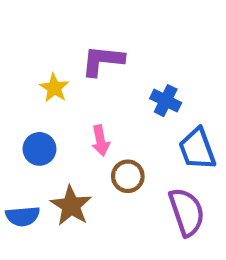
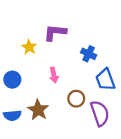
blue circle: (39, 149) -> (12, 80), moved
brown circle: (128, 176) -> (76, 99), moved

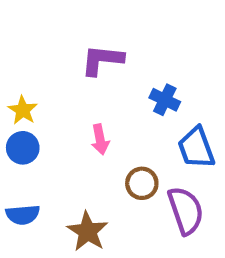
yellow star: (29, 47) -> (23, 110), moved
brown star: (38, 110) -> (88, 231), moved

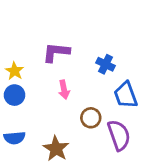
purple L-shape: (102, 60) -> (56, 52), moved

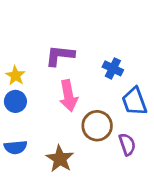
pink arrow: (64, 90) -> (68, 96), size x1.5
brown circle: (91, 118) -> (97, 126), size x1.4
purple semicircle: (119, 135) -> (127, 144), size x0.7

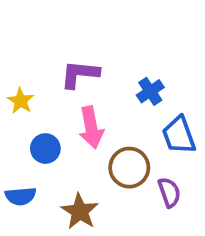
blue cross: (113, 68) -> (150, 91), turned 30
blue circle: (15, 101) -> (45, 149), moved

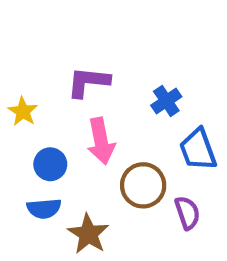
blue semicircle: (21, 196) -> (44, 209), moved

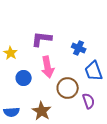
blue cross: (166, 101) -> (79, 48), turned -32
blue semicircle: (44, 209) -> (12, 112), moved

